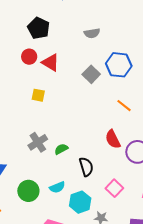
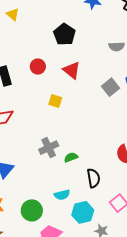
red circle: (29, 57) -> (38, 67), moved
green circle: (28, 191) -> (32, 210), moved

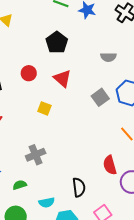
green semicircle: (71, 157) -> (20, 185), moved

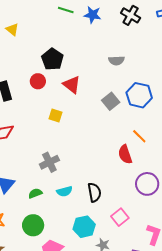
black pentagon: (57, 42) -> (52, 59), moved
red semicircle: (110, 165) -> (125, 154), moved
cyan semicircle: (47, 202) -> (64, 191), moved

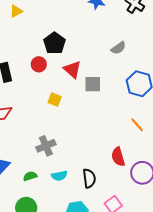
yellow triangle: (12, 29) -> (16, 11), turned 48
gray semicircle: (116, 61) -> (118, 48), turned -35
gray square: (111, 101) -> (93, 84), moved, turned 36
red semicircle: (125, 154) -> (118, 157), moved

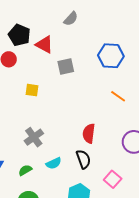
gray semicircle: (118, 48) -> (71, 19), moved
red triangle: (72, 69) -> (44, 45), moved
red semicircle: (118, 157) -> (89, 133), moved, turned 36

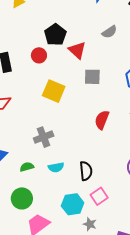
yellow square: (32, 90) -> (54, 91), size x1.6
red semicircle: (89, 133) -> (102, 120), moved
pink square: (113, 179) -> (99, 196), moved

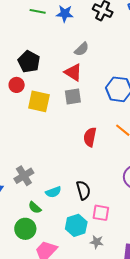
red triangle: (77, 50) -> (73, 72), moved
yellow square: (54, 91) -> (39, 101), moved
gray cross: (44, 137) -> (24, 176), moved
green semicircle: (27, 167) -> (35, 208), moved, turned -112
pink square: (99, 196) -> (101, 213), turned -36

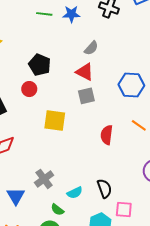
yellow square: (39, 101) -> (55, 120), moved

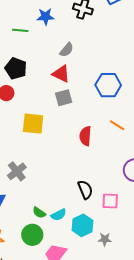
green line: (44, 14) -> (20, 30), moved
gray cross: (44, 179) -> (17, 171), moved
cyan semicircle: (75, 193) -> (59, 215), moved
pink square: (124, 209) -> (110, 201), moved

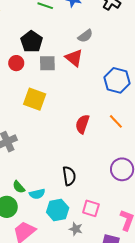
gray square: (64, 98) -> (47, 63), moved
pink square: (110, 201) -> (91, 208), moved

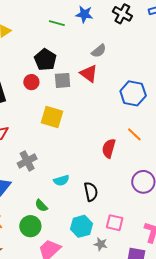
red semicircle: (82, 124) -> (109, 148), moved
cyan semicircle: (37, 194) -> (61, 180), moved

